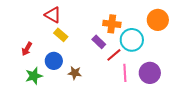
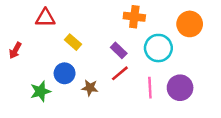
red triangle: (53, 15) -> (45, 18), moved, turned -30
orange cross: (112, 24) -> (134, 17), moved
red arrow: (27, 49) -> (15, 50), moved
red line: (114, 55) -> (120, 73), moved

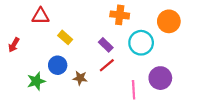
pink line: (150, 88) -> (134, 90), moved

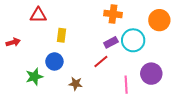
yellow rectangle: (65, 37) -> (62, 35), turned 56
red arrow: (14, 45) -> (13, 42), turned -136
purple rectangle: (106, 45) -> (111, 42), moved, turned -72
brown star: (80, 78) -> (76, 84), moved

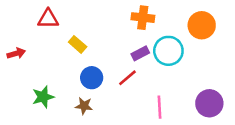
yellow rectangle: (62, 35) -> (78, 44), turned -56
blue circle: (54, 61) -> (92, 78), moved
purple circle: (151, 74) -> (209, 103), moved
brown star: (76, 84) -> (84, 106), moved

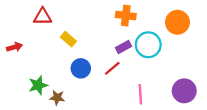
brown star: (84, 106) -> (57, 98), moved

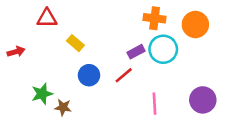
orange cross: (126, 16) -> (155, 18), moved

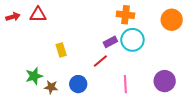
orange circle: (195, 24) -> (172, 20), moved
yellow rectangle: (75, 43) -> (61, 50), moved, turned 32
red arrow: (16, 52) -> (13, 17), moved
blue circle: (89, 75) -> (78, 84), moved

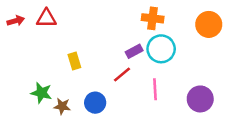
green star: (34, 76) -> (41, 93), turned 30
pink line: (125, 84) -> (155, 89), moved

